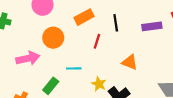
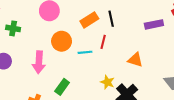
black line: (116, 23) -> (111, 19), moved
pink arrow: (28, 58) -> (39, 62), turned 110
cyan line: (74, 68) -> (85, 52), moved

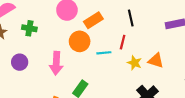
orange rectangle: (89, 20) -> (93, 20), moved
yellow star: (107, 82) -> (135, 63), moved

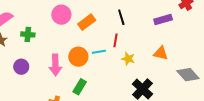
orange circle: (80, 41) -> (78, 57), moved
orange triangle: (156, 60) -> (161, 53), moved

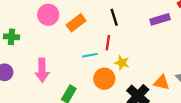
orange triangle: (161, 53) -> (162, 82), moved
orange circle: (78, 57) -> (104, 79), moved

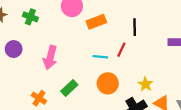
yellow star: (122, 63) -> (145, 84), moved

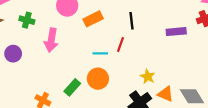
pink arrow: (50, 58) -> (51, 40), moved
orange circle: (108, 83) -> (98, 79), moved

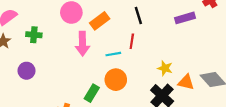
pink arrow: (51, 40) -> (83, 44), moved

